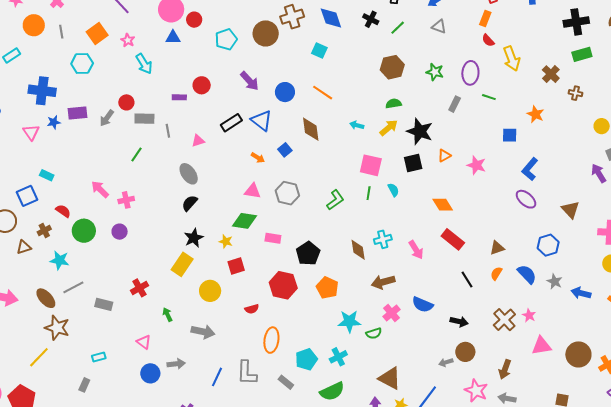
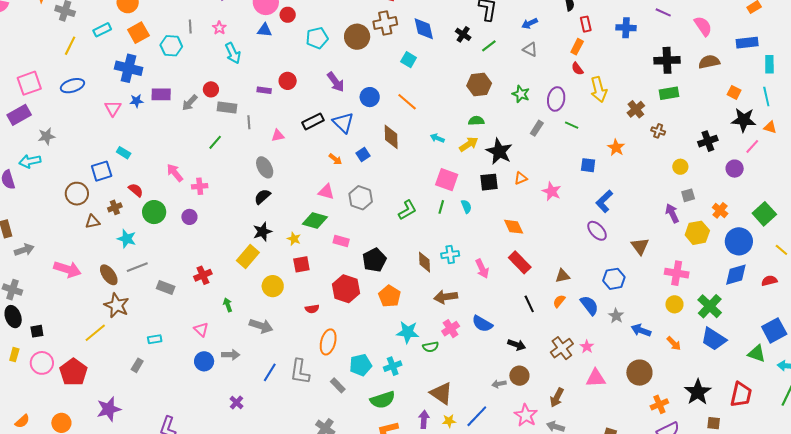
gray line: (61, 32) -> (190, 27), moved
orange square: (97, 33) -> (138, 33), moved
brown circle: (578, 354) -> (639, 373), moved

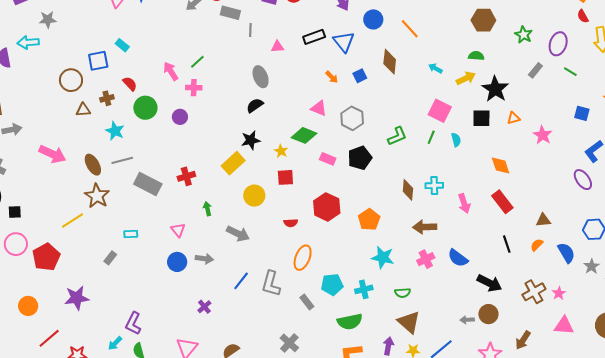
green line: (215, 142) -> (197, 62), moved
black pentagon: (374, 260) -> (360, 158), moved
gray rectangle: (166, 287) -> (148, 184), size x1.5
black arrow: (517, 345) -> (489, 283), size x1.4
green semicircle: (431, 347) -> (403, 293), moved

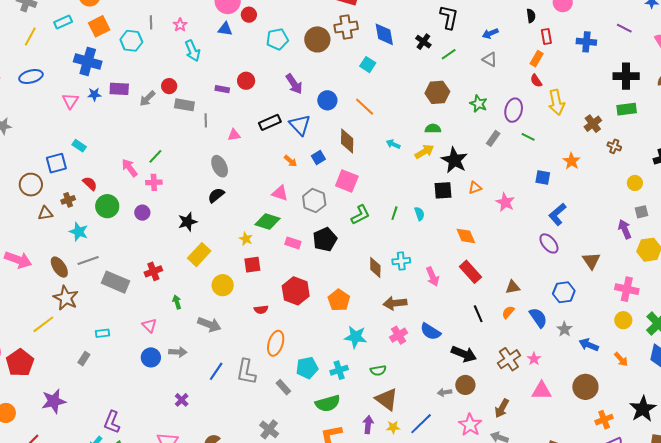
pink square: (440, 111) -> (347, 181), moved
black star: (251, 140) -> (188, 222), moved

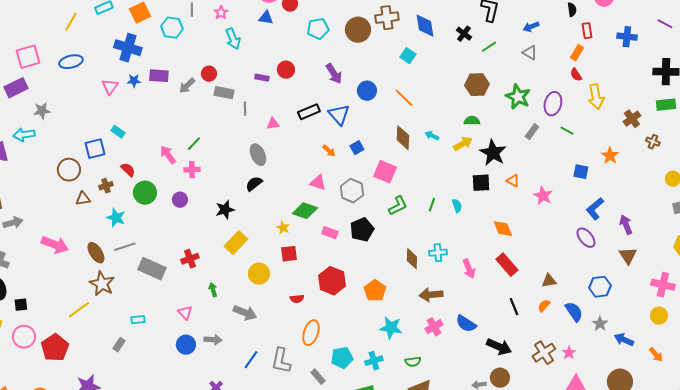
green star: (478, 104) -> (518, 97), size x1.4
brown diamond: (347, 141) -> (403, 138), moved
orange triangle: (475, 188) -> (513, 181), turned 48
purple arrow: (625, 229) -> (626, 225), moved

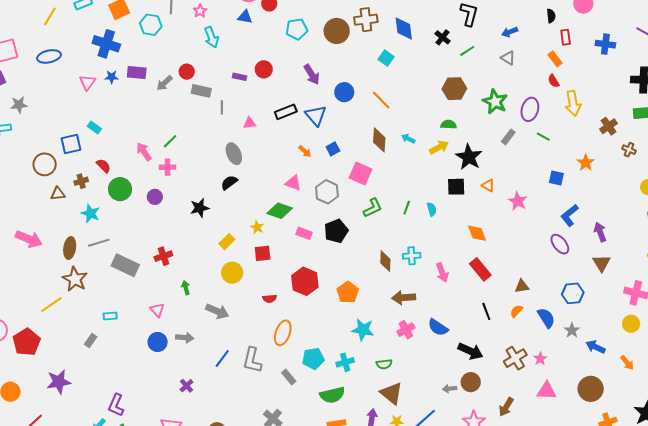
orange rectangle: (577, 53) -> (555, 59), turned -70
yellow rectangle: (236, 243) -> (227, 242), moved, size x0.7
brown ellipse: (96, 253) -> (70, 248), turned 40

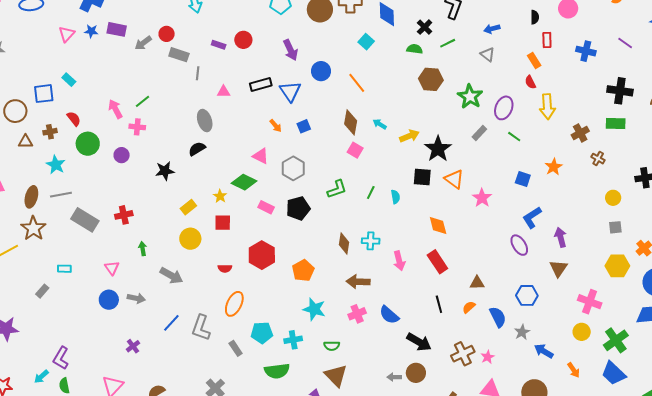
green semicircle: (449, 125) -> (415, 49), moved
pink square: (360, 174) -> (355, 150), moved, size x0.7
orange triangle: (488, 185) -> (454, 179), size x1.5

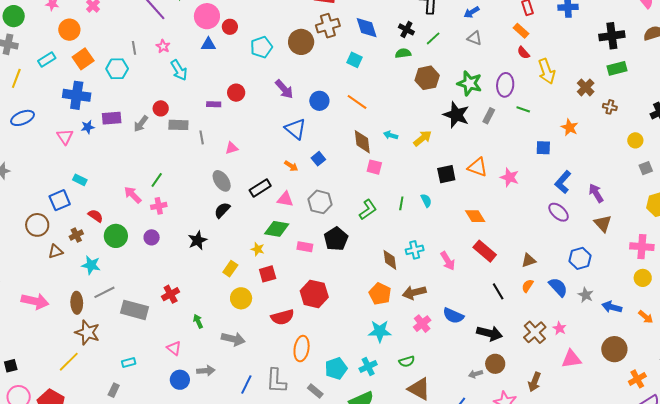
black rectangle: (261, 84) -> (260, 188), moved
black star: (438, 149) -> (456, 115), moved
red semicircle: (225, 268) -> (282, 317), size x1.6
orange pentagon: (303, 270) -> (380, 294), moved

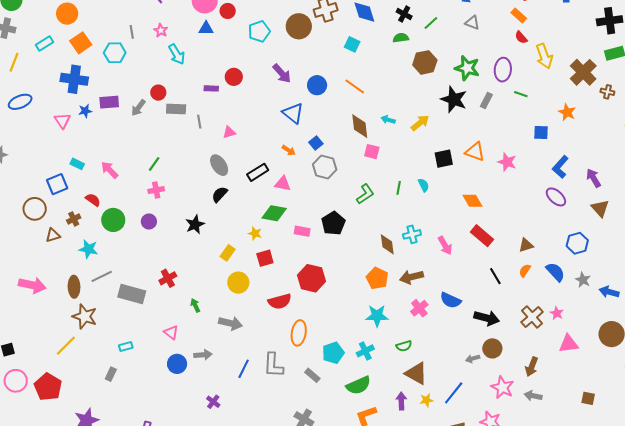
brown cross: (586, 87) -> (583, 72), size x1.5
pink arrow: (133, 195) -> (110, 170), moved
gray hexagon: (320, 202) -> (325, 167), moved

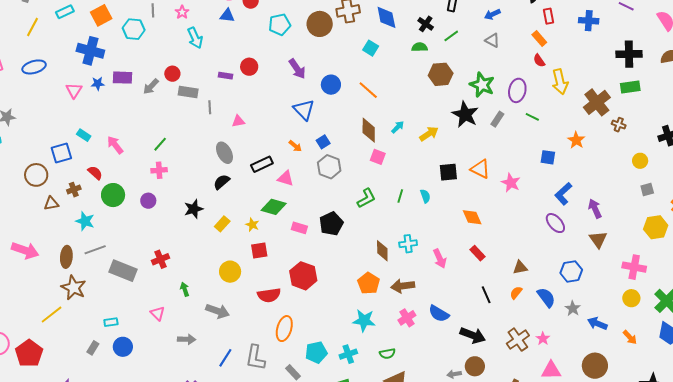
cyan arrow: (388, 120) -> (398, 127), turned 112
red rectangle: (482, 236) -> (478, 253), size x0.7
yellow rectangle: (228, 253) -> (222, 224), moved
blue circle: (177, 364) -> (123, 347), moved

